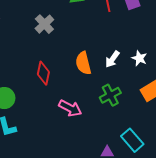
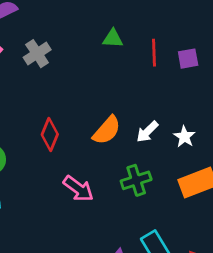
gray cross: (44, 24) -> (37, 54), moved
orange semicircle: (83, 63) -> (107, 130), turned -135

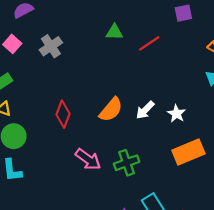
red line: (154, 53) -> (149, 43), turned 60
purple square: (188, 59) -> (183, 13), moved
green cross: (136, 180) -> (127, 163), moved

